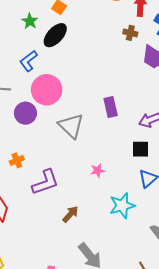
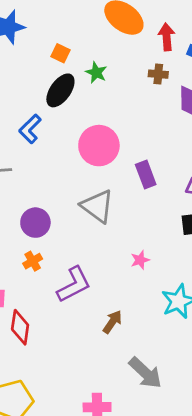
green star: (30, 21) -> (96, 73), moved
pink circle: (47, 90) -> (99, 146), moved
purple circle: (25, 113) -> (35, 223), moved

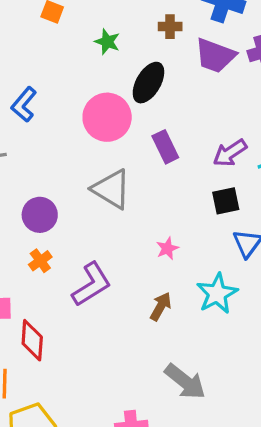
green star: (96, 73) -> (107, 42), moved
black ellipse: (60, 90) -> (148, 83), moved
brown arrow: (112, 322) -> (161, 306), moved

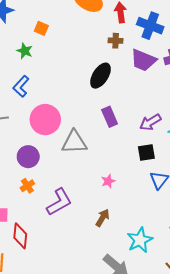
green star: (107, 42) -> (25, 51), moved
pink circle: (107, 117) -> (45, 120), moved
gray triangle: (111, 189) -> (74, 142), turned -36
cyan star: (217, 294) -> (140, 240), moved

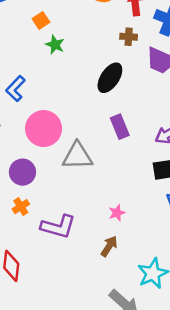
orange square: (41, 28) -> (41, 20), turned 32
green star: (25, 51) -> (55, 45), moved
pink star: (108, 181) -> (117, 213), moved
purple L-shape: (59, 202) -> (58, 227), turned 44

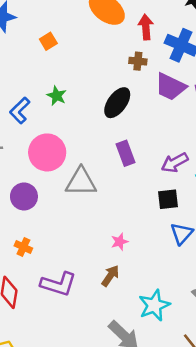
green star: (55, 45) -> (57, 96), moved
orange cross: (21, 207) -> (23, 247), moved, turned -35
purple L-shape: (58, 227) -> (58, 284), moved

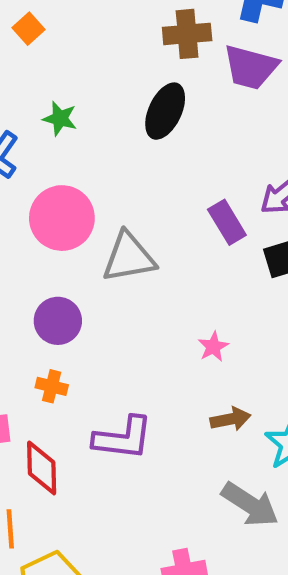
brown cross: (138, 61) -> (187, 34), size x1.5
purple rectangle: (126, 153) -> (227, 222), moved
purple circle: (24, 196) -> (58, 321), moved
brown arrow: (110, 276) -> (231, 419), moved, turned 55

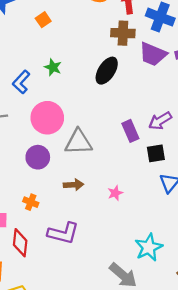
purple circle: (58, 321) -> (38, 157), moved
brown arrow: (231, 419) -> (74, 185), moved

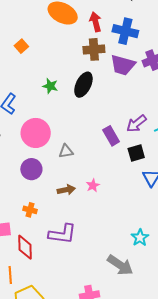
green star: (53, 67) -> (50, 86), moved
gray triangle: (78, 142) -> (66, 151), size x0.6
pink star: (115, 193) -> (93, 185), moved
cyan star: (149, 247) -> (140, 238), size x0.7

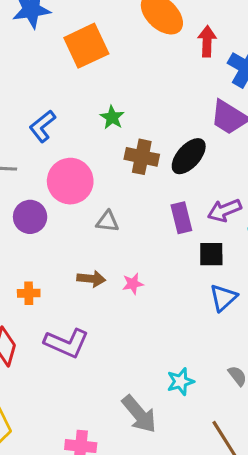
orange square: (21, 46) -> (86, 46), size x2.0
brown cross: (94, 49) -> (142, 157), moved
black ellipse: (83, 85) -> (189, 156), moved
purple circle: (31, 169) -> (30, 217), moved
orange cross: (30, 210) -> (29, 293), turned -32

